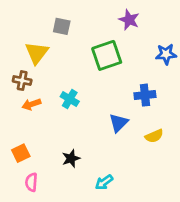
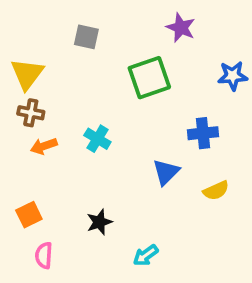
yellow triangle: (37, 53) -> (27, 74), moved

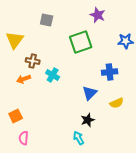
brown cross: (31, 113) -> (33, 61), moved
black star: (99, 222) -> (88, 120), moved
cyan arrow: (146, 255) -> (79, 138), turned 96

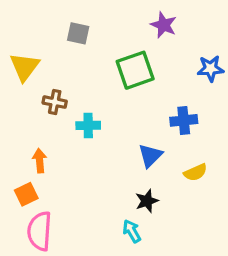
cyan cross: (53, 75) -> (88, 125), turned -32
orange arrow: (24, 79) -> (40, 161), moved, turned 104
pink semicircle: (24, 138) -> (40, 231), size x1.6

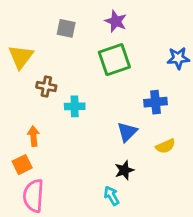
purple star: (164, 25) -> (116, 21), moved

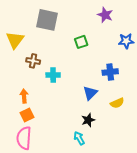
purple star: (116, 21) -> (105, 15), moved
gray square: (66, 28) -> (47, 20), size x1.6
green square: (114, 60) -> (81, 42), size x0.6
orange square: (22, 165) -> (27, 115), moved

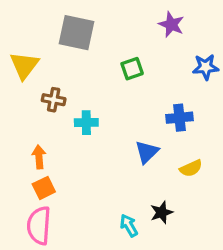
black star: (88, 120) -> (162, 212), moved

